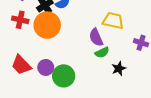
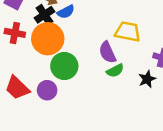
black star: (119, 69) -> (147, 79), moved
green circle: (64, 76) -> (64, 66), moved

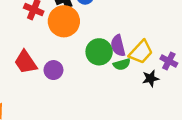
yellow trapezoid: (128, 32) -> (141, 52), moved, turned 110
green circle: (64, 66) -> (99, 52), moved

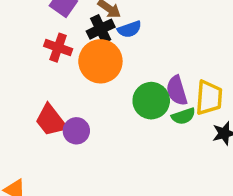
yellow trapezoid: (141, 52) -> (209, 98), turned -35
purple circle: (53, 70) -> (76, 131), moved

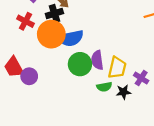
blue semicircle: (130, 29) -> (71, 38), moved, size x1.6
green semicircle: (183, 116) -> (104, 87), moved

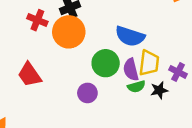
blue semicircle: (71, 38) -> (130, 36), moved, turned 35
purple semicircle: (97, 60) -> (131, 70), moved
purple circle: (29, 76) -> (87, 93), moved

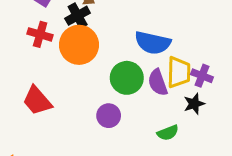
purple cross: (178, 72) -> (202, 76), moved
green semicircle: (136, 86) -> (168, 133), moved

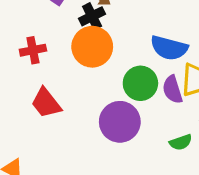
red cross: (40, 34) -> (33, 50), moved, turned -30
purple circle: (109, 116) -> (120, 122), size x1.6

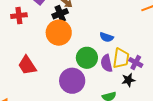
blue semicircle: (169, 48) -> (107, 37), size x0.6
red cross: (33, 50) -> (19, 16), moved

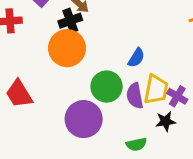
blue semicircle: (107, 37) -> (136, 58), turned -80

